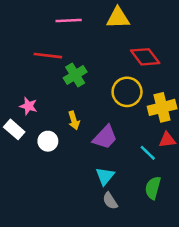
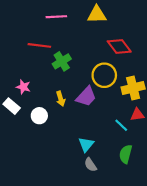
purple trapezoid: (105, 137) -> (86, 97), moved

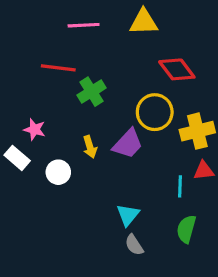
cyan line: (121, 125) -> (180, 186), turned 48

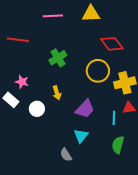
red line: (58, 68) -> (18, 40), moved
purple trapezoid: (128, 144) -> (85, 109), moved
gray semicircle: (134, 245) -> (66, 155), moved

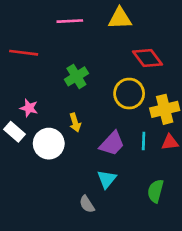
white circle: (37, 109) -> (49, 144), size x1.5
cyan line: (114, 118) -> (144, 141), moved

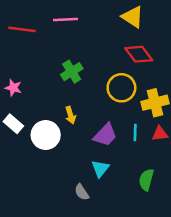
yellow triangle: (120, 18) -> (133, 17), moved, turned 35
red line: (24, 53) -> (22, 29), moved
pink star: (29, 108) -> (13, 88), moved

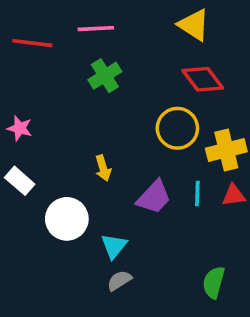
green cross: (72, 72) -> (105, 76), moved
white circle: (46, 135) -> (67, 219), moved
cyan triangle: (100, 169) -> (114, 246), moved
green semicircle: (146, 180) -> (214, 282), moved
gray semicircle: (82, 192) -> (119, 280), turned 91

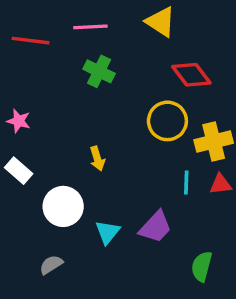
yellow triangle: (194, 25) -> (161, 22), moved
green cross: (105, 76) -> (99, 71), turned -32
purple trapezoid: (154, 197) -> (155, 227), moved
gray semicircle: (119, 280) -> (51, 265), moved

